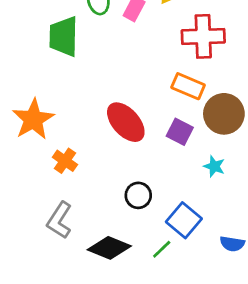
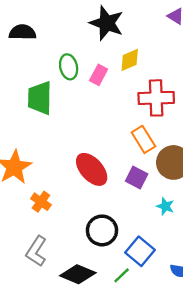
orange rectangle: (188, 86) -> (143, 139), turned 35
black circle: (138, 195) -> (102, 230), size x1.4

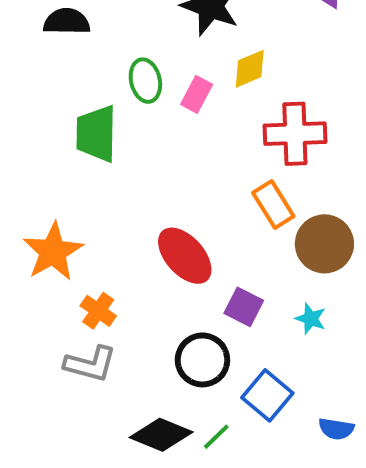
purple square: (137, 177) -> (244, 307), moved
gray L-shape: (36, 251) -> (90, 364), moved, turned -108
green line: (122, 275) -> (216, 437), moved

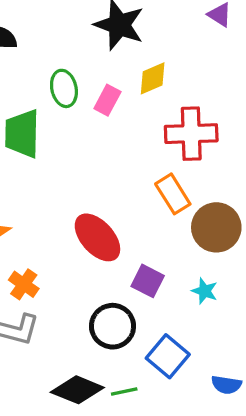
green line: (216, 437) -> (124, 391), turned 32

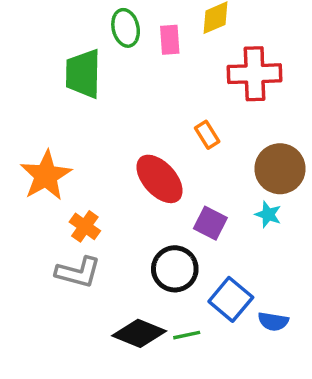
pink rectangle: (107, 100) -> (170, 40), turned -32
orange rectangle: (173, 194) -> (207, 135), moved, size x0.7
cyan star: (205, 291) -> (268, 215), moved
blue semicircle: (226, 385) -> (273, 321), moved

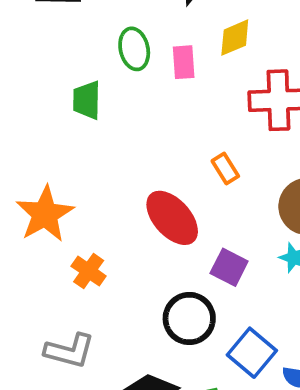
green trapezoid: (83, 74) -> (87, 100), size x0.7
gray L-shape: (78, 272) -> (70, 351), moved

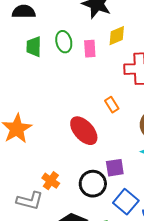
green trapezoid: (87, 100) -> (34, 47), moved
purple square: (229, 267) -> (115, 168), moved, turned -36
orange cross: (89, 271) -> (51, 181), moved

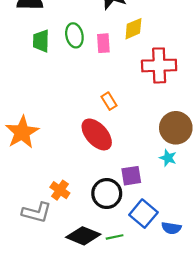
orange rectangle: (112, 105) -> (109, 101), moved

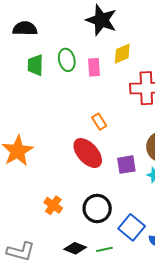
purple square: (131, 176) -> (126, 165), moved
gray L-shape: (37, 212) -> (21, 251), moved
black diamond: (83, 236) -> (75, 248), size x0.7

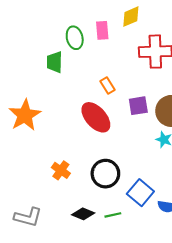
green ellipse: (67, 60) -> (75, 38), moved
green trapezoid: (35, 65) -> (55, 62), moved
purple square: (126, 165) -> (138, 106), moved

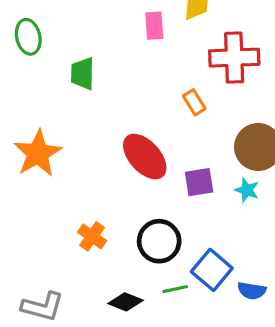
green ellipse: (75, 38) -> (28, 37), moved
orange rectangle: (108, 85) -> (194, 102), moved
purple square: (138, 106) -> (199, 182), moved
green line: (113, 215) -> (175, 289), moved

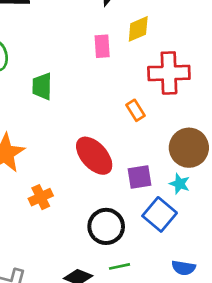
orange cross: (92, 236) -> (41, 197), moved, turned 30
blue square: (212, 270) -> (160, 214), moved

